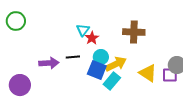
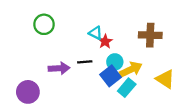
green circle: (16, 21) -> (44, 24), moved
cyan triangle: (83, 30) -> (96, 33), turned -40
blue square: (97, 70) -> (111, 76), turned 30

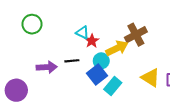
brown cross: (150, 35) -> (136, 35), turned -30
yellow arrow: (131, 69) -> (117, 48), moved

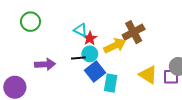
black line: (72, 61) -> (78, 58), moved
cyan circle: (101, 61) -> (90, 54), moved
cyan rectangle: (113, 86) -> (111, 83), turned -30

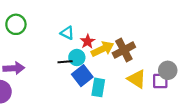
brown cross: (134, 32) -> (124, 50), moved
red star: (90, 38) -> (88, 41), moved
purple arrow: (45, 64) -> (14, 68), moved

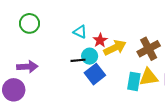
brown cross: (124, 50) -> (149, 49), moved
yellow triangle: (137, 79) -> (149, 77), turned -42
cyan rectangle: (98, 87) -> (134, 81), moved

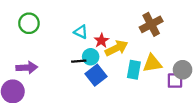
brown cross: (149, 49) -> (151, 24), moved
yellow triangle: (149, 77) -> (152, 63), moved
cyan rectangle: (134, 81) -> (134, 70), moved

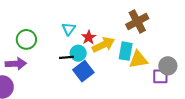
green circle: (29, 23) -> (26, 39), moved
cyan triangle: (81, 32) -> (69, 29), turned 40
cyan rectangle: (134, 70) -> (126, 51), moved

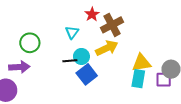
brown cross: (137, 21) -> (112, 25), moved
red star: (89, 37) -> (92, 14), moved
cyan rectangle: (126, 51) -> (138, 79), moved

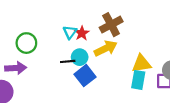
red star: (92, 14) -> (82, 33), moved

